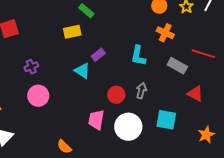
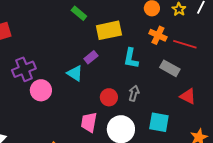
yellow rectangle: (72, 32) -> (109, 30), moved, size x1.4
red line: (203, 54) -> (185, 44), moved
purple cross: (31, 67) -> (24, 69), size x1.6
pink circle: (38, 96) -> (41, 90), moved

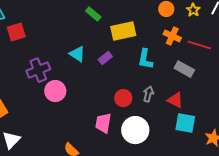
cyan triangle: (75, 73) -> (77, 54), moved
red triangle: (188, 96) -> (175, 100), moved
cyan square: (159, 122) -> (185, 123), moved

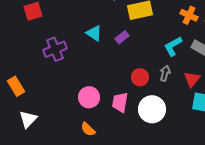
cyan L-shape: (145, 59) -> (173, 46), moved, turned 50
pink circle: (55, 91) -> (89, 97), moved
red triangle: (175, 100) -> (192, 79), turned 42

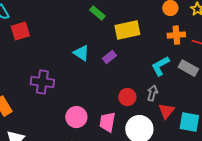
orange cross: (189, 15) -> (176, 35), turned -30
purple cross: (55, 49) -> (42, 82), moved, turned 30
red triangle: (192, 79) -> (166, 111), moved

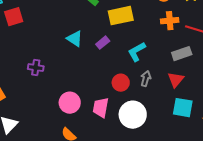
cyan L-shape: (160, 66) -> (137, 52), moved
gray rectangle: (188, 68) -> (182, 54), turned -48
purple cross: (42, 82) -> (36, 68), size x0.7
red triangle: (166, 111) -> (176, 80), moved

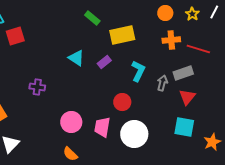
cyan L-shape: (137, 52) -> (138, 71), turned 145
gray arrow: (146, 79) -> (162, 83), moved
red triangle: (176, 80) -> (187, 97), moved

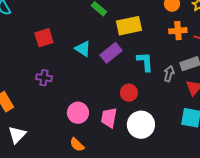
red square: (15, 36) -> (44, 38), moved
purple rectangle: (104, 62) -> (111, 53), size x1.5
cyan L-shape: (138, 71) -> (145, 62), turned -30

